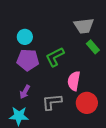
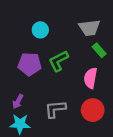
cyan circle: (25, 37) -> (40, 30), moved
pink semicircle: (74, 81) -> (91, 78), moved
purple arrow: (25, 92) -> (18, 102), moved

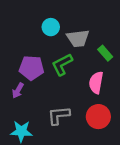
gray trapezoid: (89, 28) -> (78, 38), moved
cyan circle: (40, 30) -> (51, 27), moved
purple arrow: (18, 102) -> (18, 91), moved

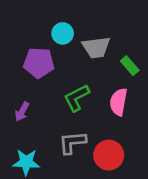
green L-shape: (62, 64) -> (77, 98), moved
purple pentagon: (31, 68) -> (39, 63), moved
red circle: (98, 117) -> (109, 155), moved

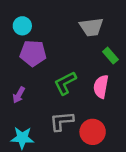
cyan circle: (63, 33) -> (22, 26), moved
gray trapezoid: (96, 47) -> (91, 27), moved

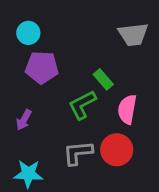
gray trapezoid: (91, 27) -> (133, 34), moved
green rectangle: (110, 56) -> (103, 79), moved
red circle: (93, 132) -> (117, 150), moved

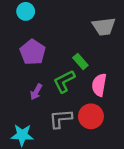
cyan circle: (28, 33) -> (26, 11), moved
purple pentagon: (42, 67) -> (33, 52), turned 30
purple arrow: (24, 120) -> (36, 92), moved

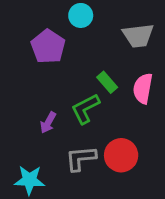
cyan circle: (26, 11) -> (81, 15), moved
purple pentagon: (33, 52) -> (48, 47), moved
pink semicircle: (99, 85) -> (143, 88), moved

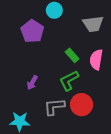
green L-shape: (85, 109) -> (69, 81), moved

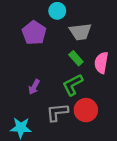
gray trapezoid: (93, 24) -> (80, 32), moved

